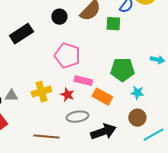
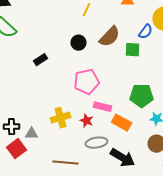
black rectangle: (21, 34) -> (41, 60), size x0.6
pink pentagon: (67, 56) -> (87, 82), turned -30
gray triangle: (11, 96) -> (32, 134), moved
black arrow: (103, 132) -> (123, 158), turned 50

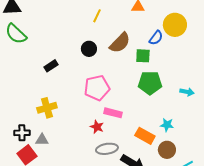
green pentagon: (142, 96) -> (150, 83), moved
yellow cross: (61, 118) -> (47, 108), moved
orange rectangle: (122, 123) -> (145, 136), moved

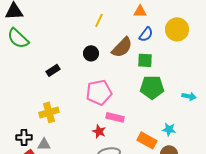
blue semicircle: (156, 38) -> (146, 34), moved

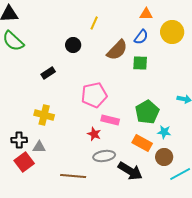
orange triangle: (140, 11) -> (146, 14), moved
black circle: (91, 53) -> (73, 45), moved
green pentagon: (152, 87) -> (147, 112), moved, turned -30
yellow cross: (49, 112) -> (44, 115), turned 30

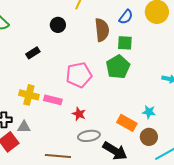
brown semicircle: (117, 50) -> (102, 30), turned -50
green pentagon: (147, 112) -> (118, 67), moved
pink rectangle: (110, 120) -> (53, 100), moved

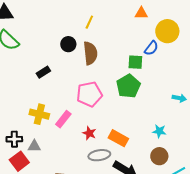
blue semicircle: (126, 17) -> (151, 48), moved
brown semicircle: (102, 30) -> (90, 53), moved
pink rectangle: (53, 100) -> (63, 119), turned -66
orange rectangle: (127, 123) -> (118, 138), moved

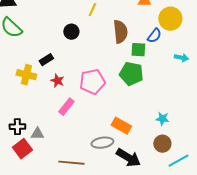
brown semicircle: (90, 53) -> (120, 32), moved
green pentagon: (128, 86) -> (131, 74), turned -30
cyan arrow: (179, 98) -> (181, 58), moved
yellow cross: (39, 114) -> (26, 75), moved
red star: (89, 133) -> (57, 81), moved

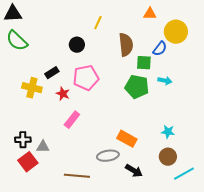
cyan arrow: (181, 58) -> (165, 81), moved
pink pentagon: (92, 82) -> (86, 78), moved
black arrow: (128, 158) -> (134, 171), size x0.7

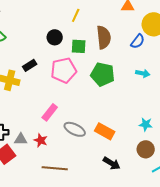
green square: (144, 63) -> (79, 46), moved
green pentagon: (137, 87) -> (103, 74), moved
red star: (63, 94) -> (41, 140), moved
gray ellipse: (108, 156) -> (75, 129), moved, turned 35

